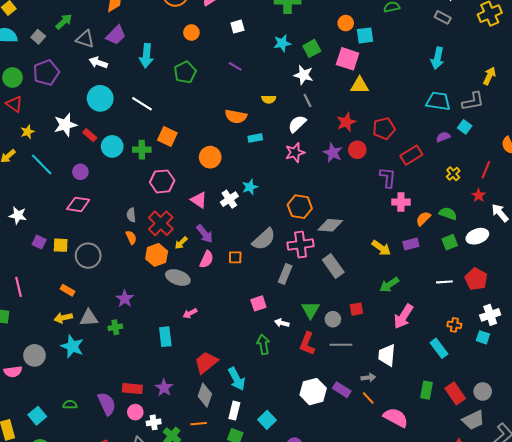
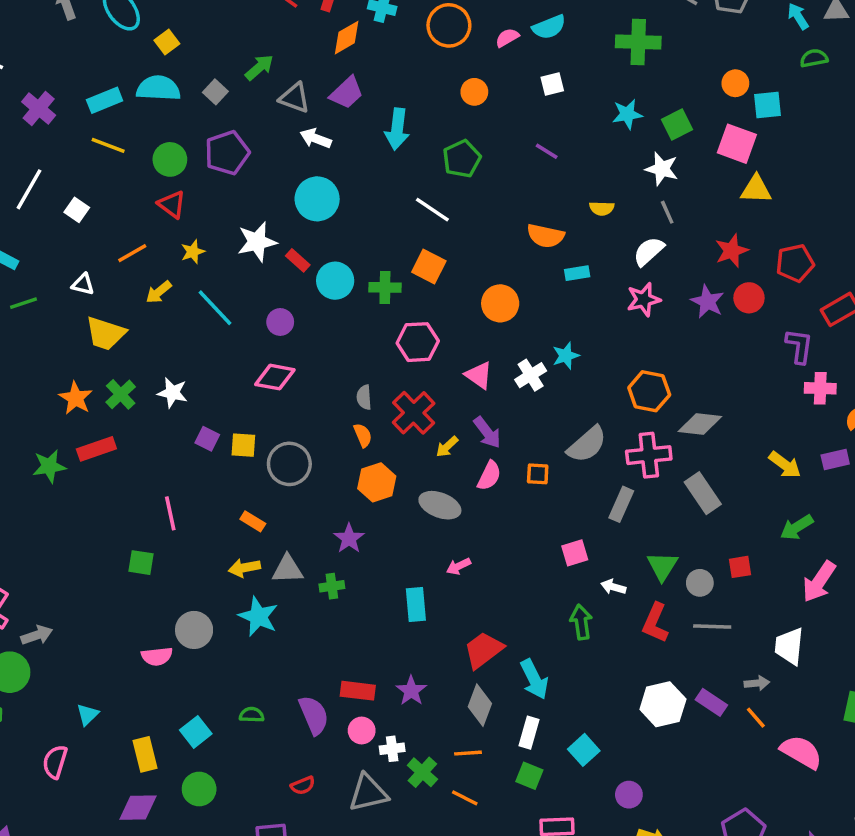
white line: (142, 104) -> (432, 210), moved
orange hexagon: (157, 255) -> (377, 482), moved

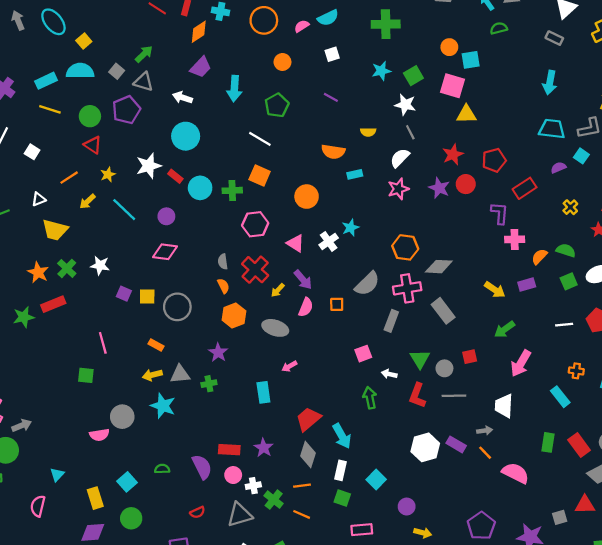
gray triangle: (295, 98) -> (143, 82), moved
white triangle: (83, 284) -> (39, 199), turned -32

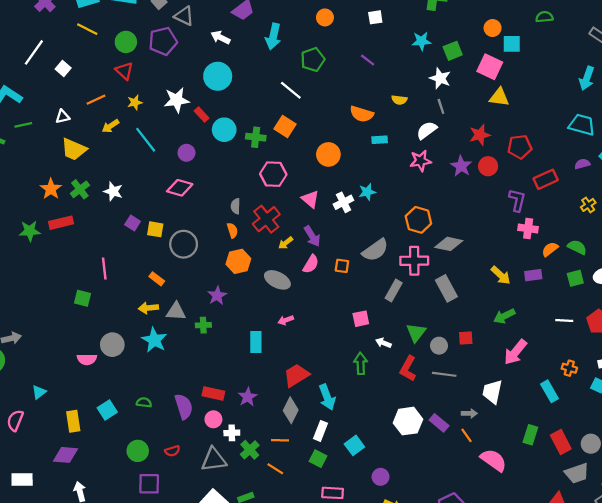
green circle: (131, 518) -> (138, 451), moved

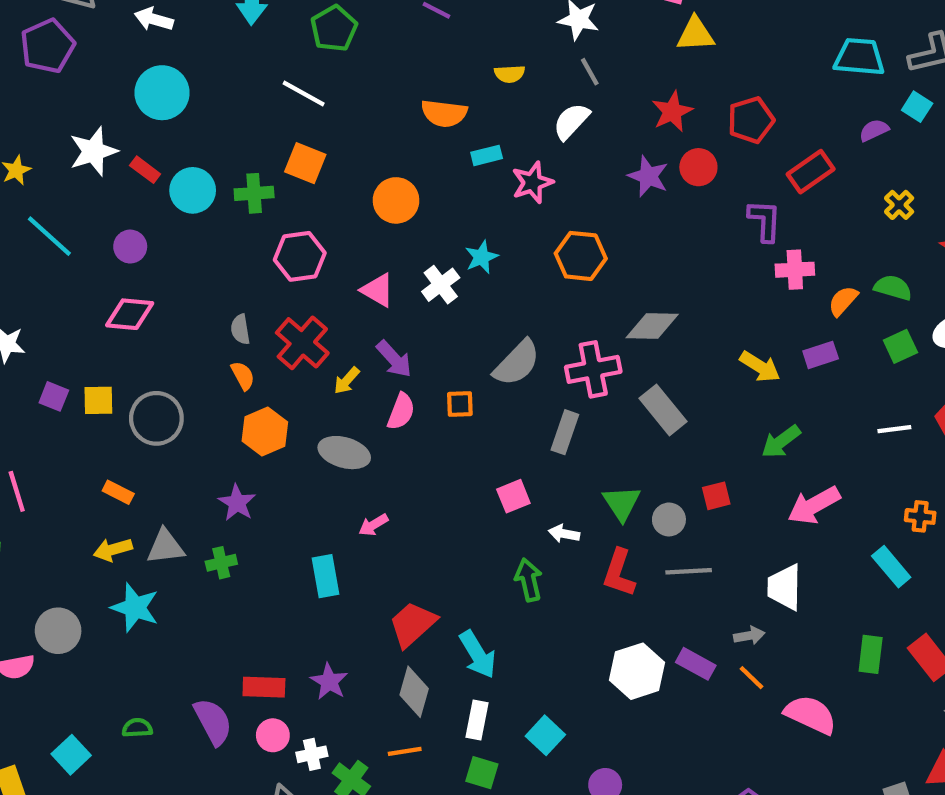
pink star: (420, 161) -> (532, 183), moved
orange hexagon: (418, 220) -> (581, 256), moved
pink arrow: (515, 352) -> (814, 505), turned 32

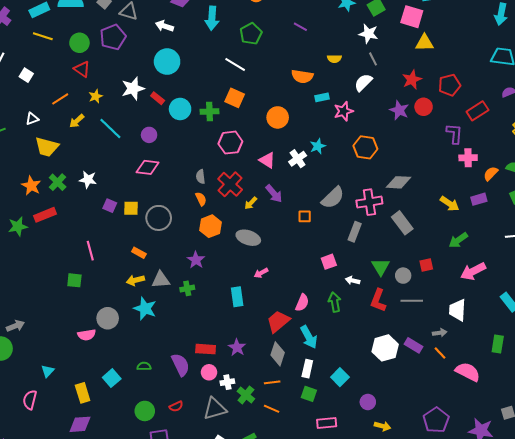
pink semicircle: (401, 411) -> (302, 303), moved

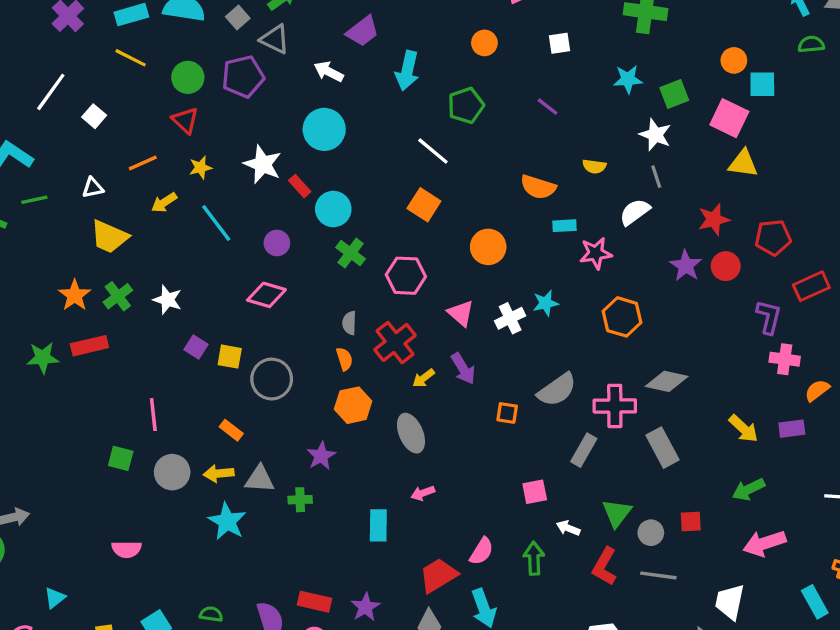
white star: (133, 89) -> (263, 164), turned 30
green cross: (210, 112) -> (351, 253), moved, turned 30
gray ellipse: (248, 238) -> (411, 433), turned 40
gray circle: (108, 318) -> (172, 472), moved

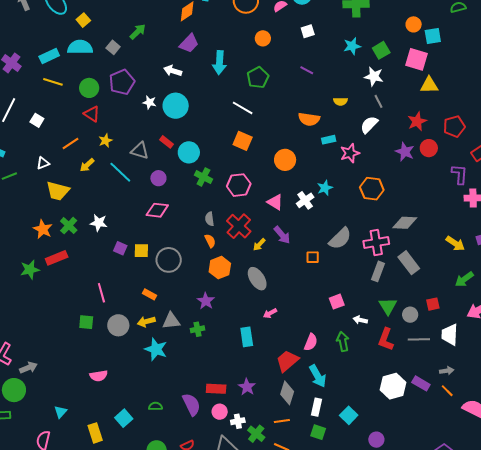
gray triangle: (275, 39) -> (140, 151), moved
white star: (263, 164) -> (149, 102), moved, size x0.6
gray rectangle: (584, 450) -> (378, 271), moved
white trapezoid: (730, 602) -> (450, 335), moved

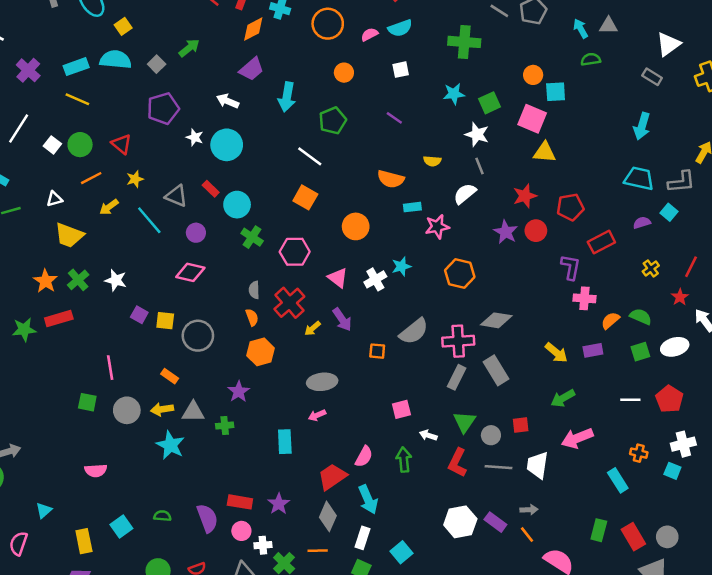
green circle: (89, 88) -> (80, 145), moved
gray ellipse: (257, 279) -> (322, 382), moved, turned -70

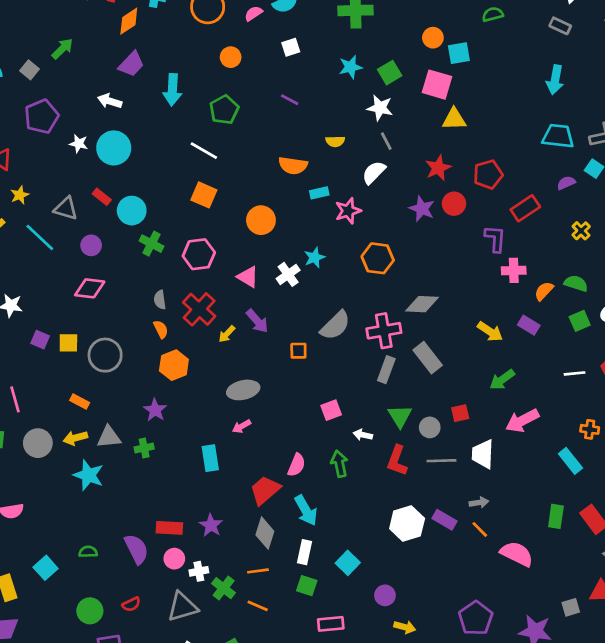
purple rectangle: (593, 350) -> (529, 325), turned 48

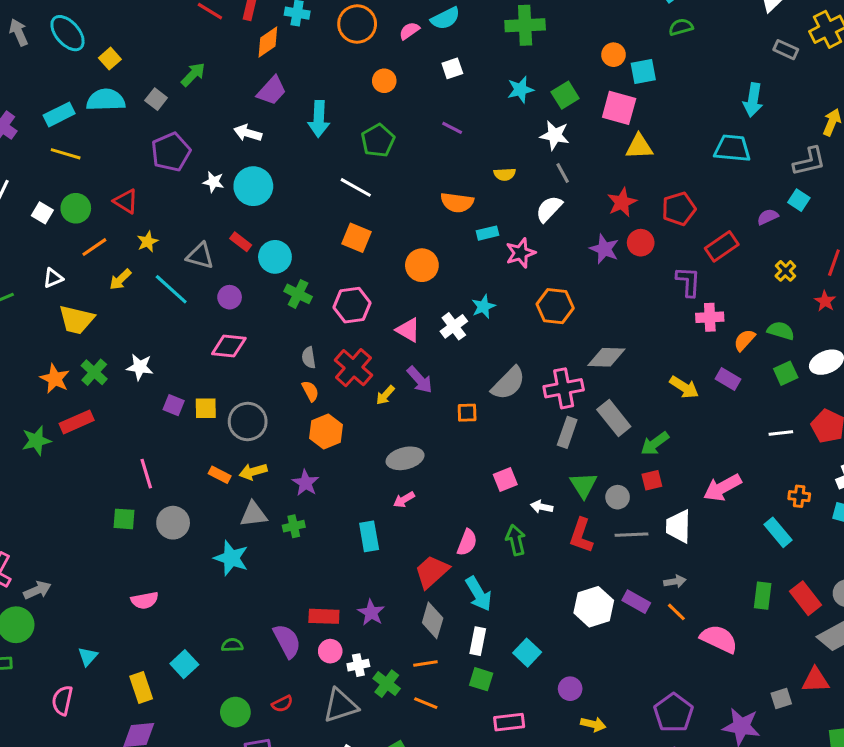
gray rectangle: (560, 26) -> (786, 50), moved
cyan trapezoid: (558, 136) -> (732, 148), moved
green arrow: (502, 380) -> (655, 444), moved
yellow arrow: (75, 438) -> (253, 472), moved

